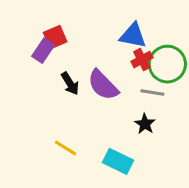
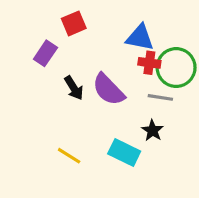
red square: (55, 37) -> (74, 23), moved
red cross: (142, 60) -> (149, 63), turned 36
cyan rectangle: (118, 161) -> (124, 153), moved

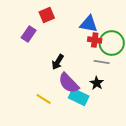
black arrow: (74, 88) -> (58, 62), moved, turned 63
purple semicircle: (108, 90) -> (69, 83), moved

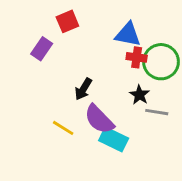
gray line: (102, 62) -> (157, 112), moved
black star: (97, 83) -> (139, 95), moved
yellow line: (44, 99) -> (63, 128), moved

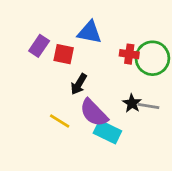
red square: (67, 21) -> (64, 54), moved, turned 35
blue triangle: (128, 34) -> (90, 32), moved
black star: (139, 95) -> (132, 103), moved

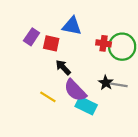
black arrow: (79, 84) -> (63, 67), turned 105

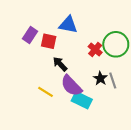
red cross: (104, 43) -> (95, 49), moved, turned 32
gray line: (119, 85) -> (113, 81), turned 63

